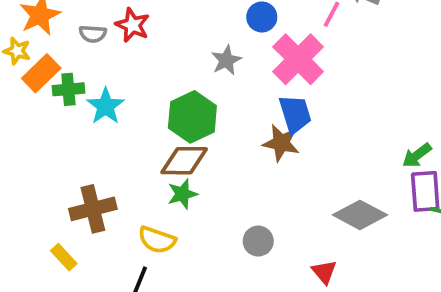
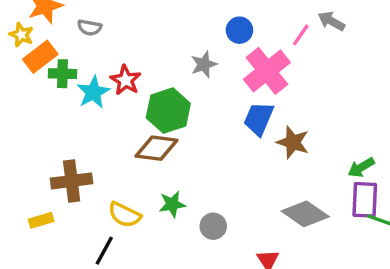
red star: (133, 25) -> (126, 80), moved
blue trapezoid: (295, 114) -> (259, 119), turned -147
brown star: (281, 143) -> (293, 142), moved
green star: (182, 194) -> (172, 204), moved
yellow rectangle: (64, 257) -> (41, 220), turned -70

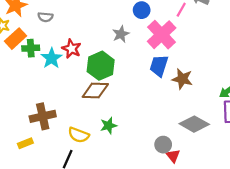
gray circle: (213, 226) -> (163, 145), moved

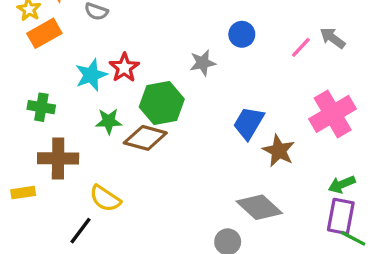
pink cross: (162, 35) -> (333, 114), moved
green cross: (31, 48) -> (41, 107), moved
gray diamond: (194, 124) -> (259, 207), moved
green star: (109, 126) -> (109, 121), moved

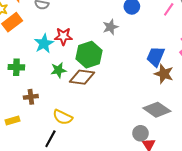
red star: (124, 68) -> (63, 36), turned -30
blue trapezoid: (249, 123) -> (156, 56), moved
brown cross: (58, 158) -> (31, 97), size x0.6

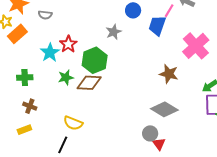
red star: (63, 36) -> (68, 44), turned -30
blue trapezoid: (156, 56) -> (157, 26), moved
brown cross: (31, 97) -> (30, 106), moved, turned 32

